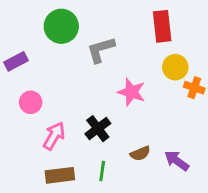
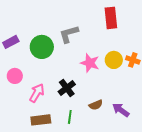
green circle: (61, 26) -> (42, 47), moved
yellow circle: (175, 67) -> (114, 60), moved
pink circle: (31, 102) -> (15, 76), moved

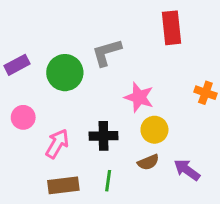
yellow circle: (114, 60) -> (154, 130), moved
black cross: (67, 88) -> (103, 136), turned 36

